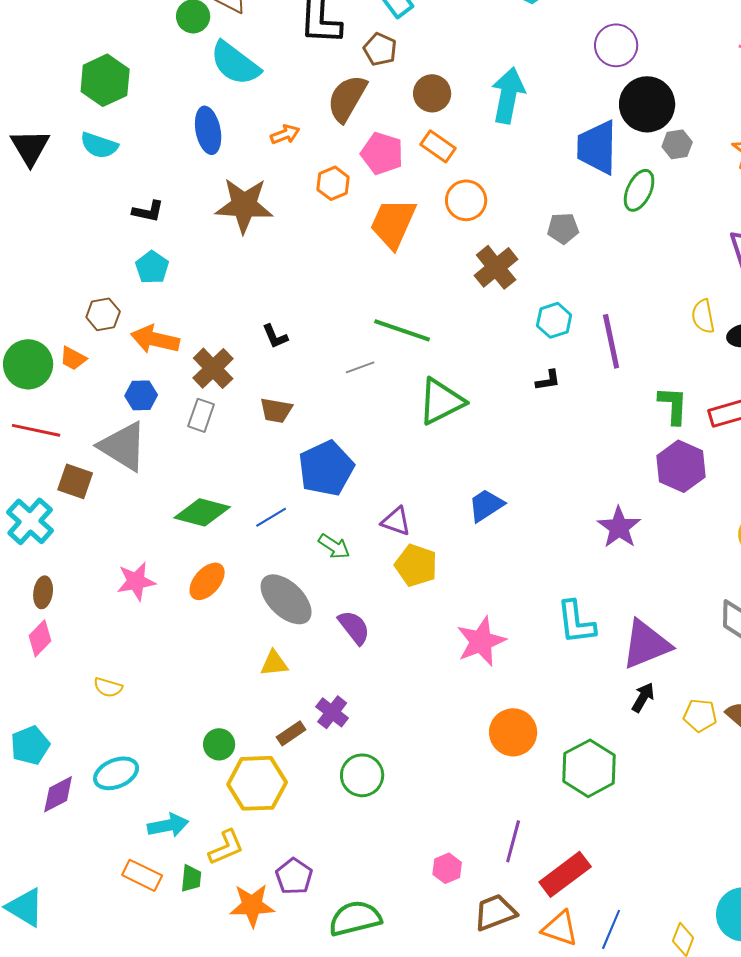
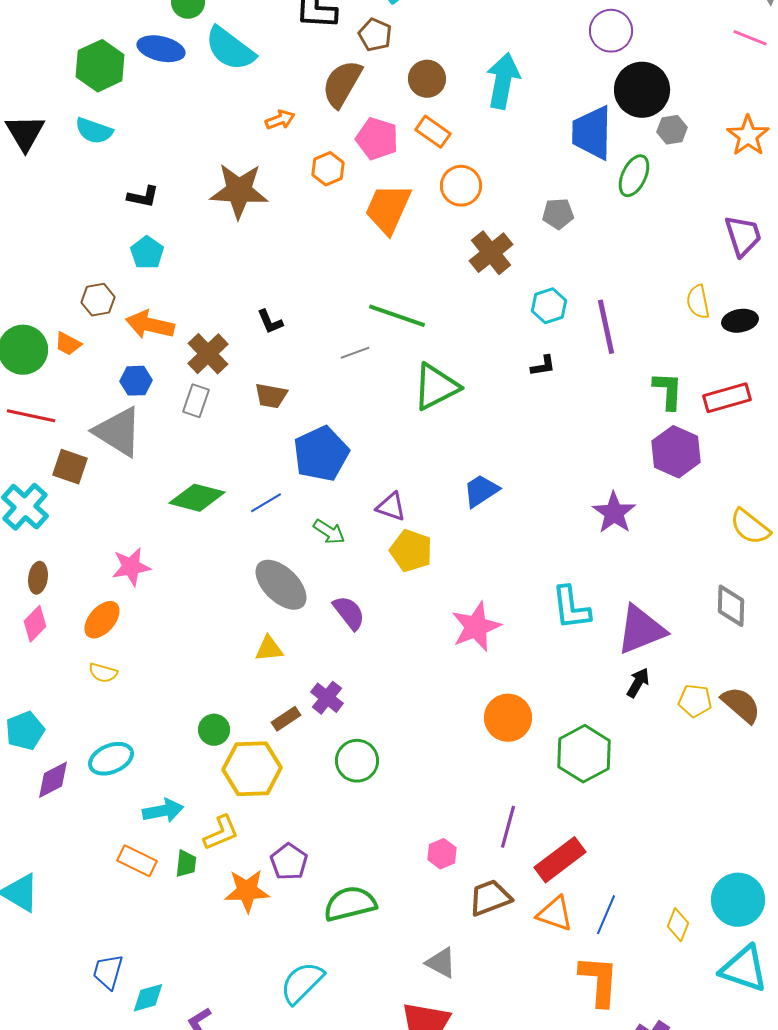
blue ellipse: (208, 130) -> (161, 49), moved, turned -66
orange ellipse: (207, 581) -> (102, 620), moved

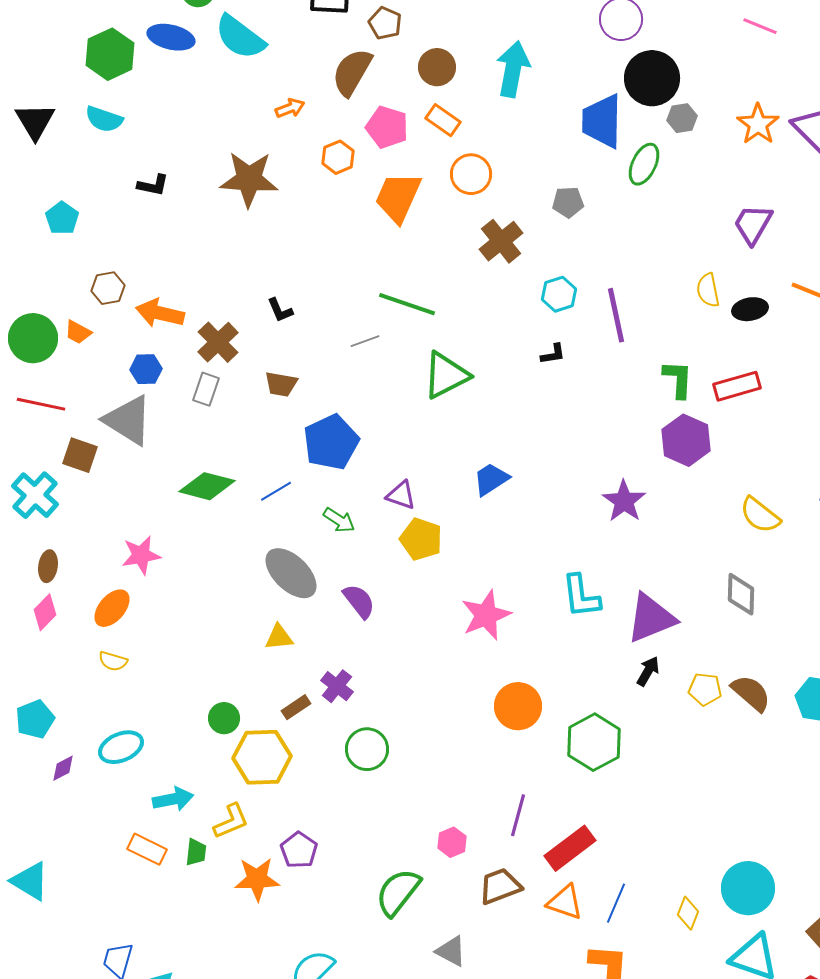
purple trapezoid: (743, 236) -> (753, 224), turned -132
cyan pentagon: (147, 253) -> (62, 218), moved
purple diamond: (53, 780) -> (63, 768), size x0.7
green semicircle: (350, 904) -> (398, 892), moved, turned -38

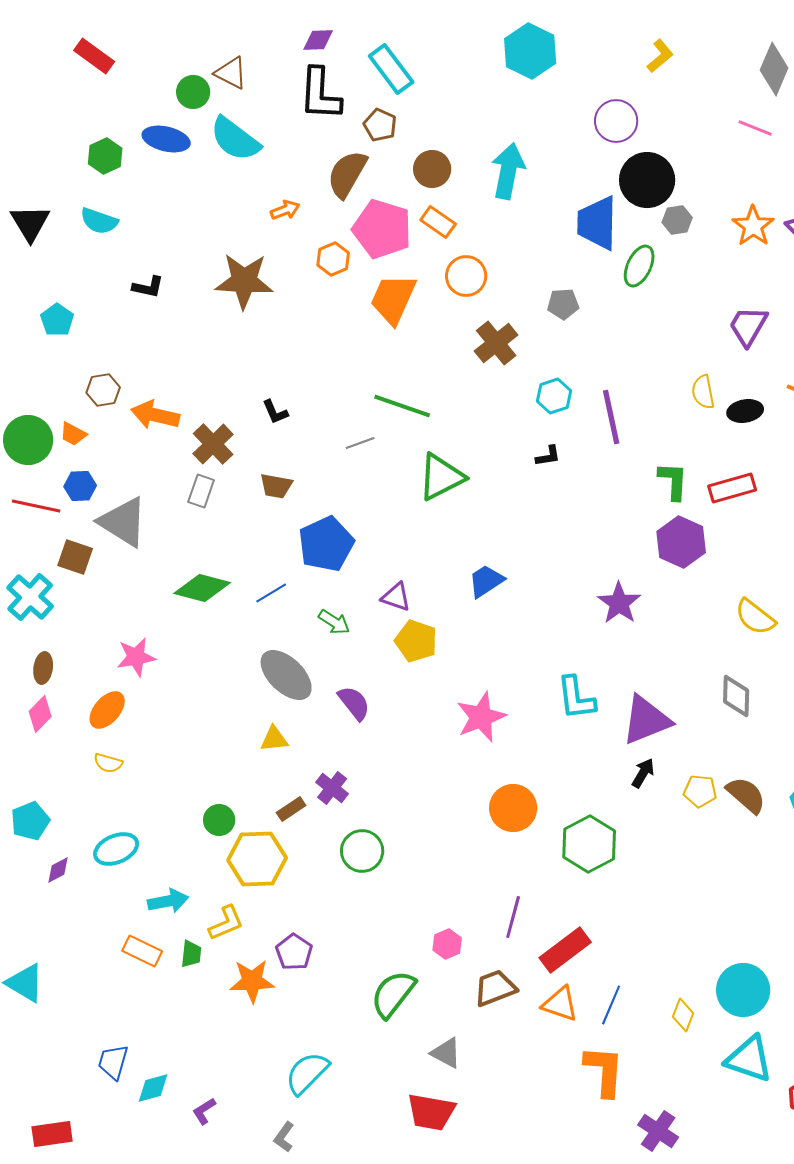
green hexagon: (110, 54) -> (105, 156), size x0.7
pink pentagon: (387, 127) -> (382, 229), size x1.4
blue hexagon: (146, 369) -> (80, 486), moved

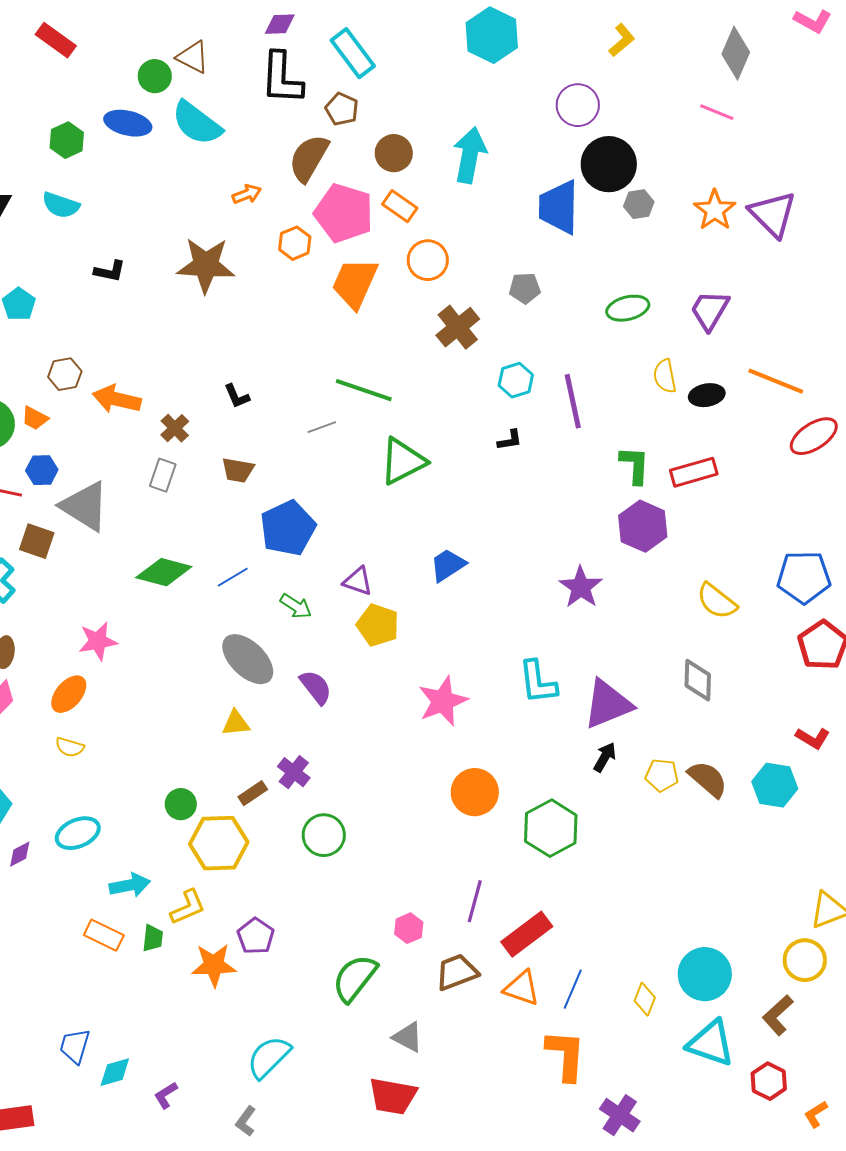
green ellipse: (639, 266) -> (628, 308), moved, turned 51
brown cross: (213, 444) -> (175, 428), size x0.7

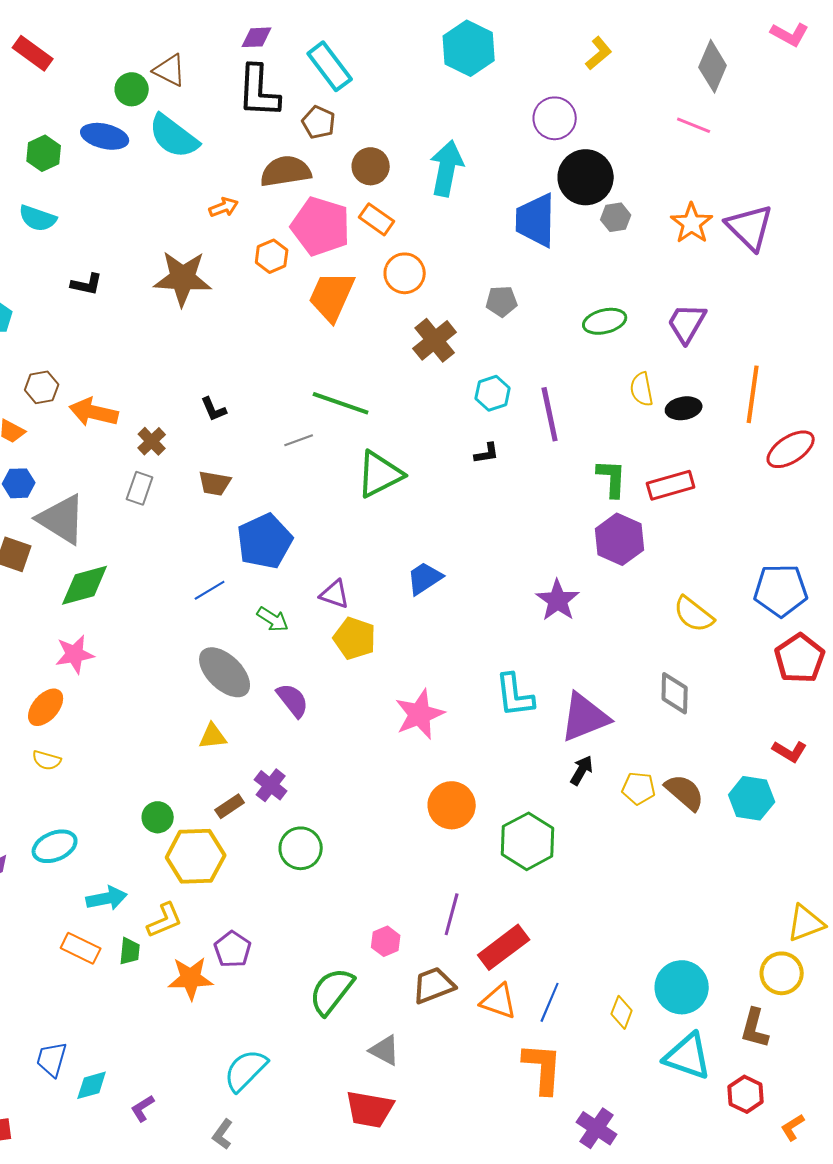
brown semicircle: (309, 158) -> (286, 171), turned 51
orange line: (776, 381) -> (753, 394), turned 76
green diamond: (164, 572) -> (85, 585), moved, turned -30
brown L-shape: (778, 1015) -> (755, 1028), turned -33

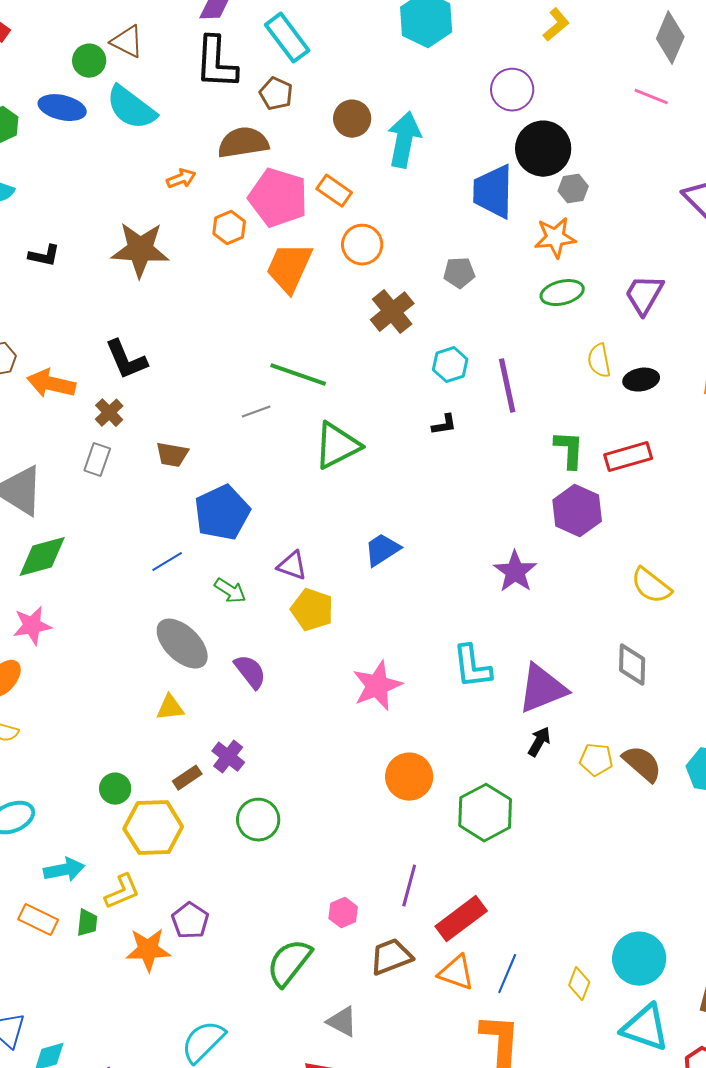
brown circle: (371, 166) -> (352, 119), moved
orange star: (692, 223) -> (555, 238), moved, turned 30
black L-shape: (214, 409) -> (126, 360), moved, size x1.6

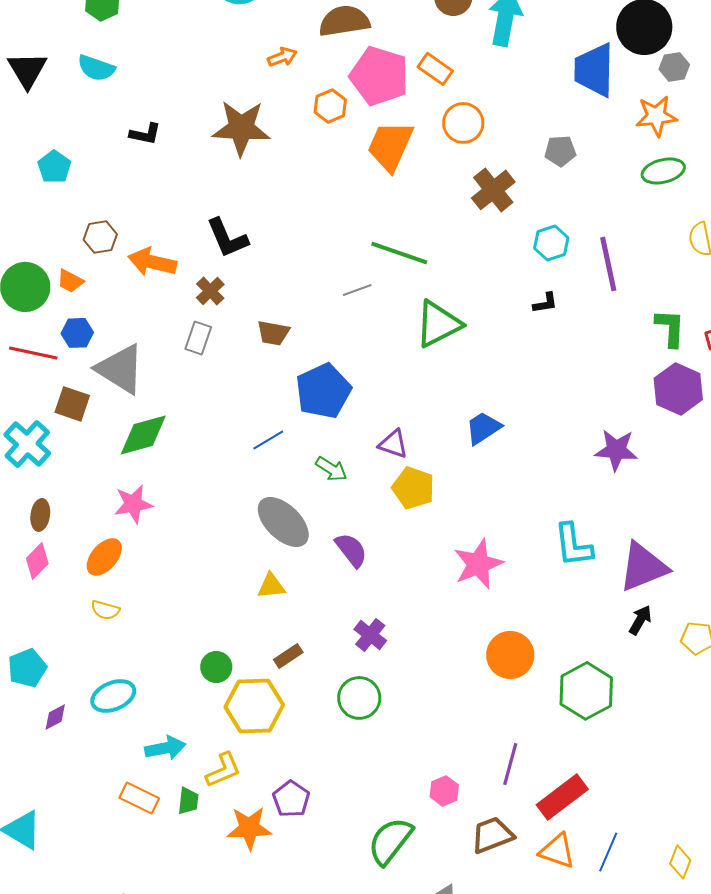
purple star: (515, 572) -> (616, 450), turned -30
purple cross: (228, 757) -> (370, 635), moved

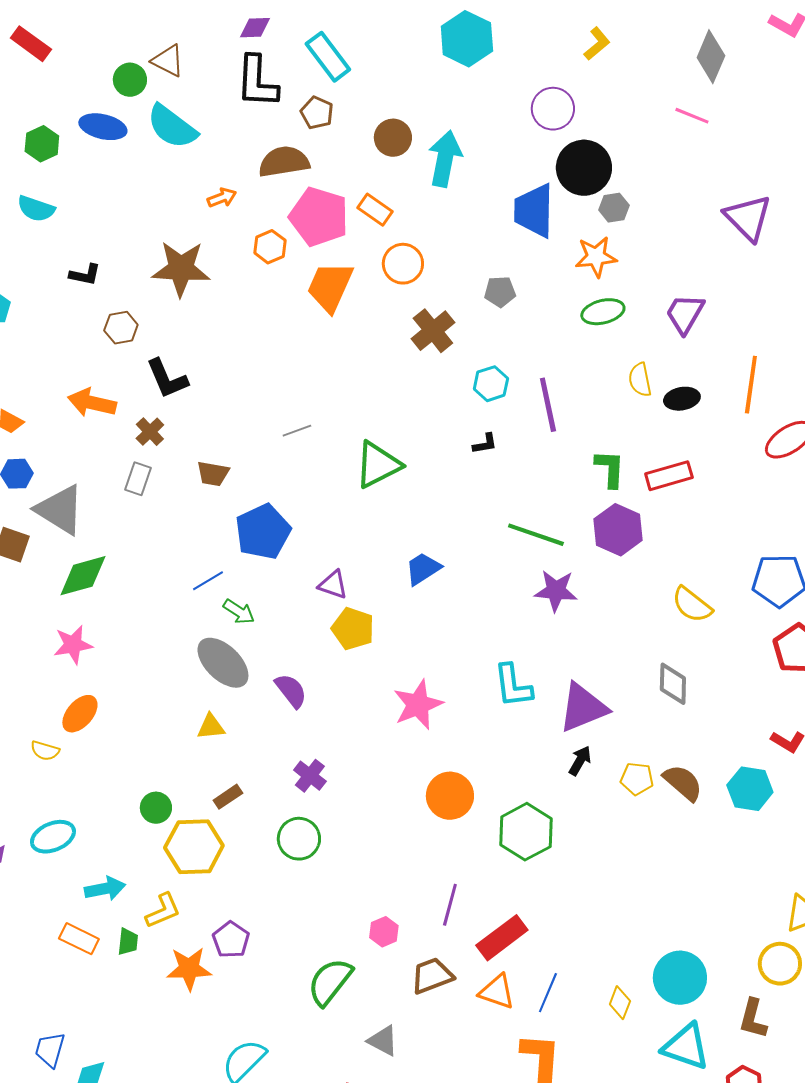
brown hexagon: (100, 237) -> (121, 328), moved
green line: (399, 253) -> (536, 535), moved
green arrow: (331, 469) -> (239, 612), moved
orange ellipse: (104, 557) -> (80, 714), moved

